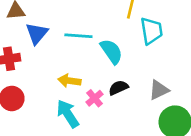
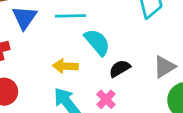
cyan semicircle: (111, 51) -> (97, 42), moved
pink cross: (95, 98) -> (106, 99), moved

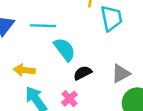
yellow arrow: (65, 66) -> (24, 70), moved

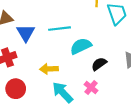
cyan semicircle: (65, 49) -> (81, 46), turned -70

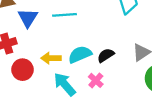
cyan semicircle: (81, 46) -> (80, 54), moved
red circle: (16, 89) -> (23, 70), moved

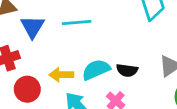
black semicircle: (106, 55) -> (127, 70), turned -138

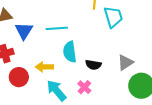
cyan semicircle: (96, 70) -> (70, 52), moved, turned -75

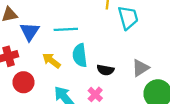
yellow arrow: (44, 67) -> (51, 61), moved, turned 36

